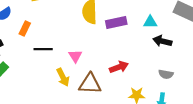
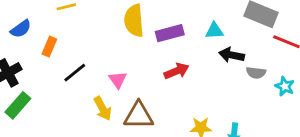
black line: (43, 49) -> (75, 73), turned -36
red arrow: (119, 67) -> (177, 71), moved
gray semicircle: (166, 74) -> (256, 73), moved

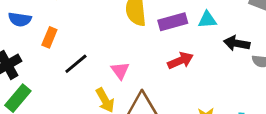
blue semicircle: (21, 29) -> (20, 19), turned 45
cyan triangle: (214, 31) -> (207, 20), moved

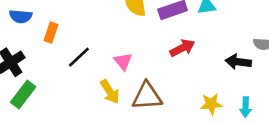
black arrow: (237, 43) -> (238, 62), moved

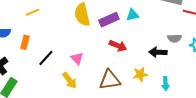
red arrow: (182, 48) -> (118, 46), turned 54
brown triangle: (147, 96) -> (110, 80), moved
yellow star: (211, 104) -> (140, 74), moved

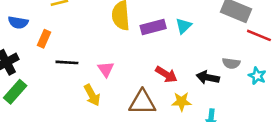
cyan triangle: (133, 15) -> (184, 26), turned -40
red arrow: (118, 46) -> (166, 74), moved
black line: (46, 58) -> (67, 62), turned 42

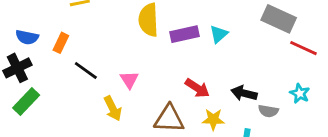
blue semicircle: (18, 22) -> (27, 37), moved
black line: (67, 62) -> (86, 71), turned 30
gray semicircle: (231, 63) -> (268, 111), moved

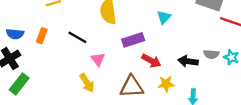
purple rectangle: (184, 34) -> (133, 40), moved
black line: (86, 71) -> (77, 37), moved
gray semicircle: (268, 111) -> (211, 54), moved

